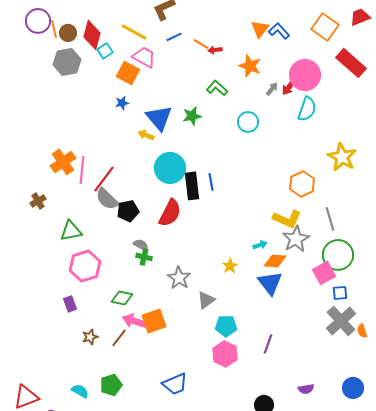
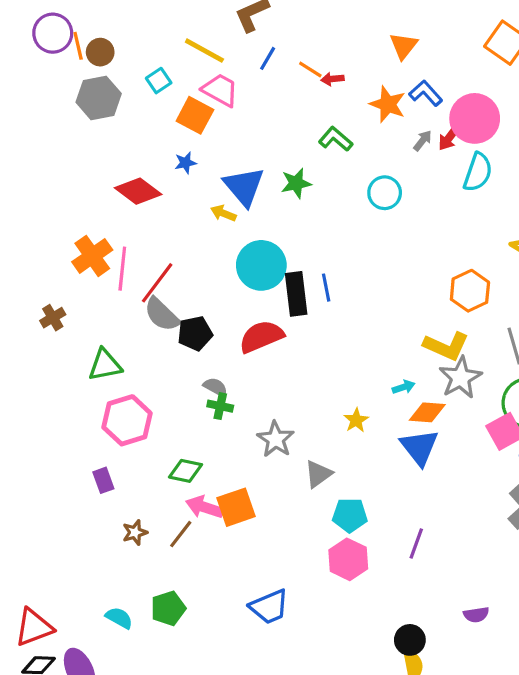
blue L-shape: (279, 31) -> (426, 93), moved
red diamond: (92, 35) -> (138, 191), moved, turned -68
blue line: (174, 37) -> (268, 58), turned -35
red semicircle: (170, 213) -> (261, 337), turned -140

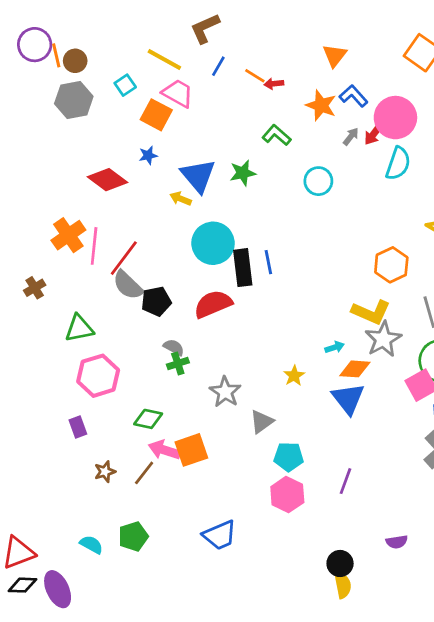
green cross: (220, 406) -> (178, 363), turned -30

